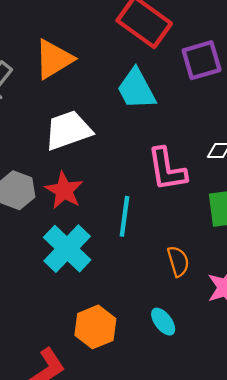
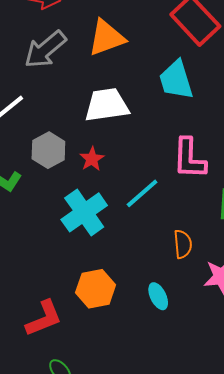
red star: (64, 190) -> (92, 159), size x0.7
cyan line: (124, 216) -> (142, 193), turned 30

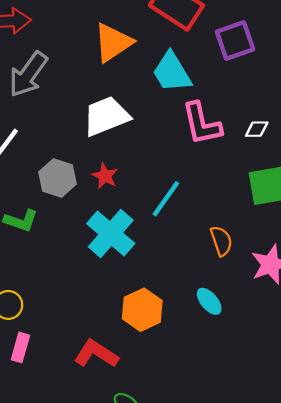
orange triangle: (106, 38) -> (113, 42), moved
pink L-shape: (189, 158) -> (202, 124), moved
red L-shape: (44, 318) -> (96, 354), turned -111

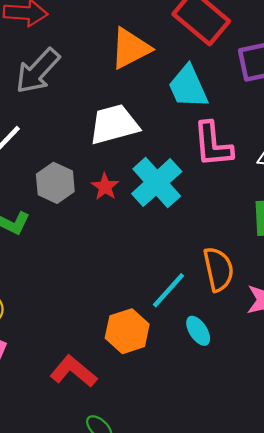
cyan line: (166, 199) -> (168, 290), moved
cyan cross: (111, 233) -> (157, 183), moved
orange semicircle: (221, 241) -> (218, 269), size x1.4

